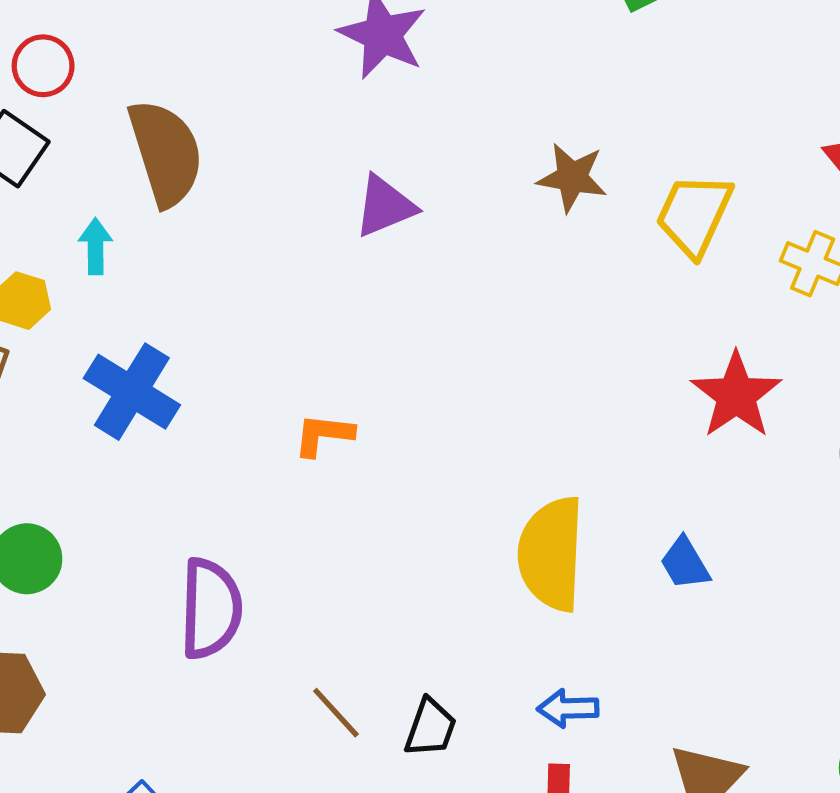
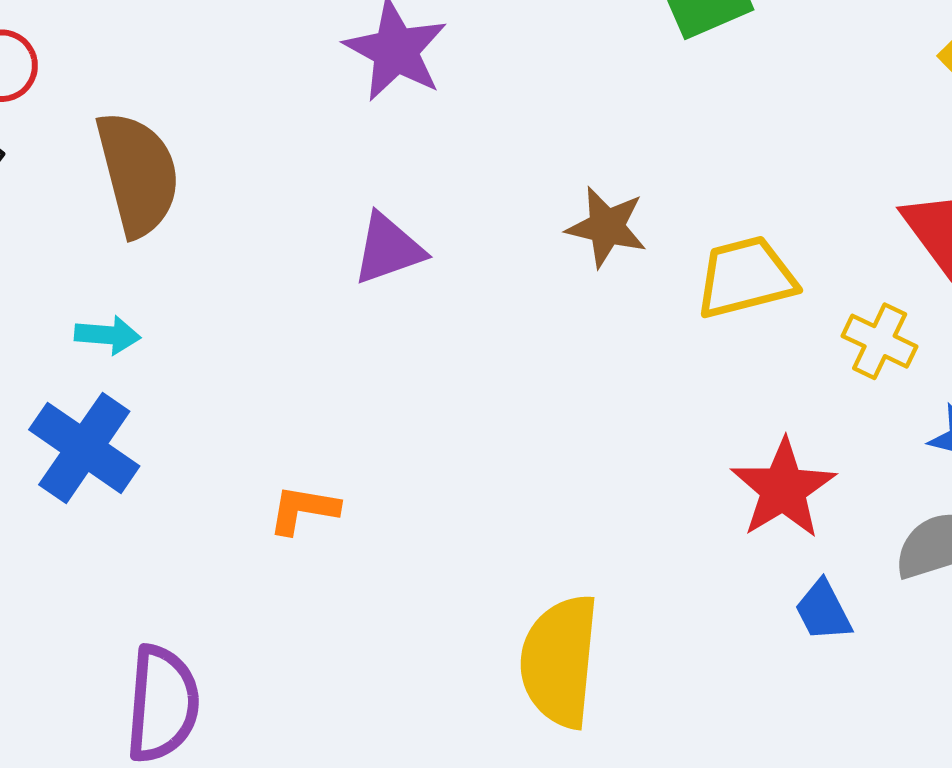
yellow trapezoid: (694, 215) -> (746, 277), turned 48
cyan arrow: (95, 246) -> (108, 335), moved, turned 92
blue trapezoid: (685, 563) -> (823, 611), moved

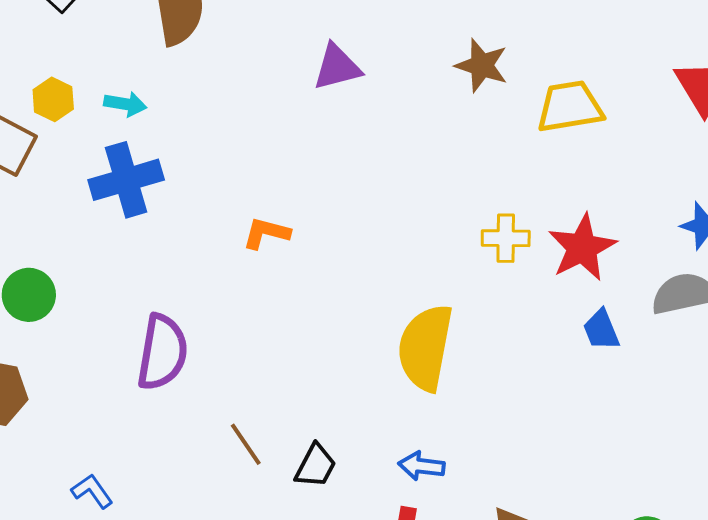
cyan arrow: (108, 335) -> (125, 104), moved
yellow cross: (880, 341) -> (506, 238), moved, turned -30
blue cross: (84, 448) -> (126, 180), turned 34

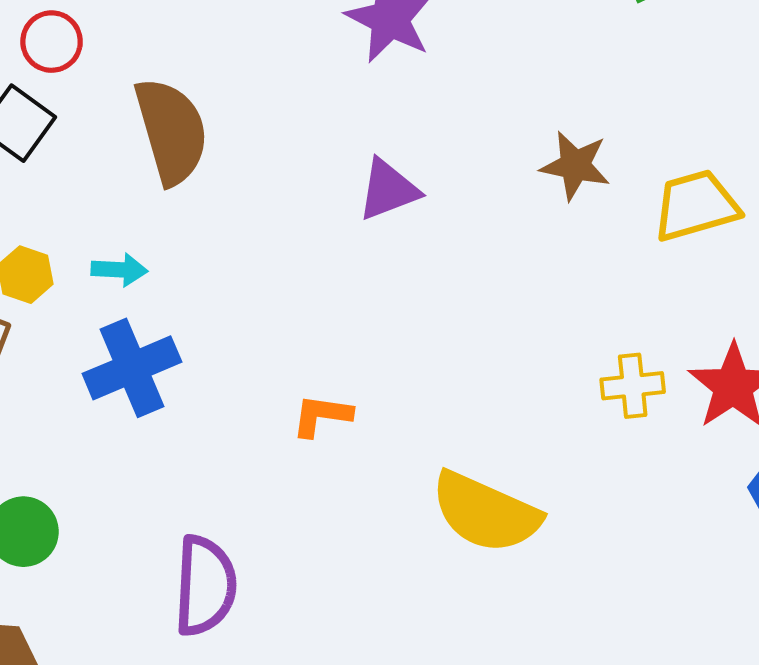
yellow semicircle: (425, 347) -> (486, 512), moved, turned -70

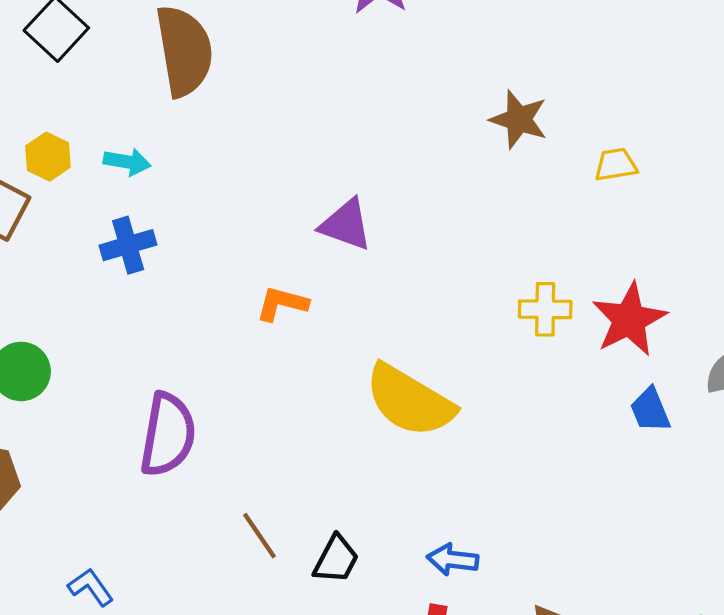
purple triangle: (388, 190) -> (346, 225), moved, turned 34
yellow trapezoid: (696, 205) -> (616, 165), size x0.6
blue cross: (132, 368) -> (128, 245), size x0.7

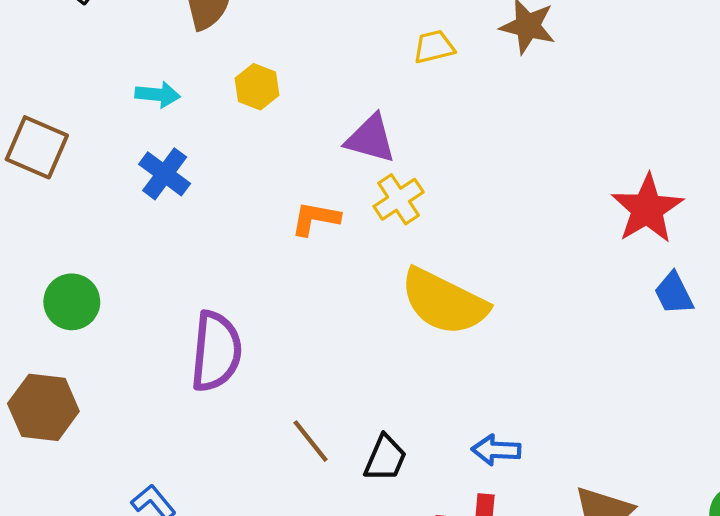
yellow hexagon: (48, 157) -> (257, 87), moved
yellow trapezoid: (616, 165) -> (434, 47), moved
blue cross: (128, 245) -> (165, 174), turned -33
yellow cross: (545, 309) -> (399, 199), moved, turned -30

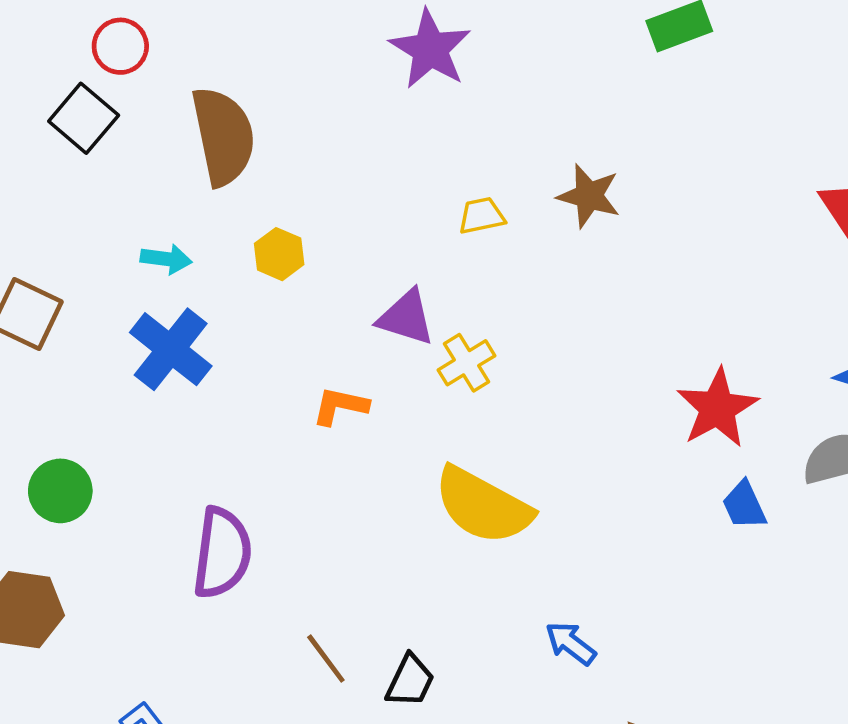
blue cross: (165, 174) -> (171, 349), size x1.4
yellow cross: (399, 199) -> (467, 363), moved
blue arrow: (496, 450) -> (571, 643), moved, turned 33

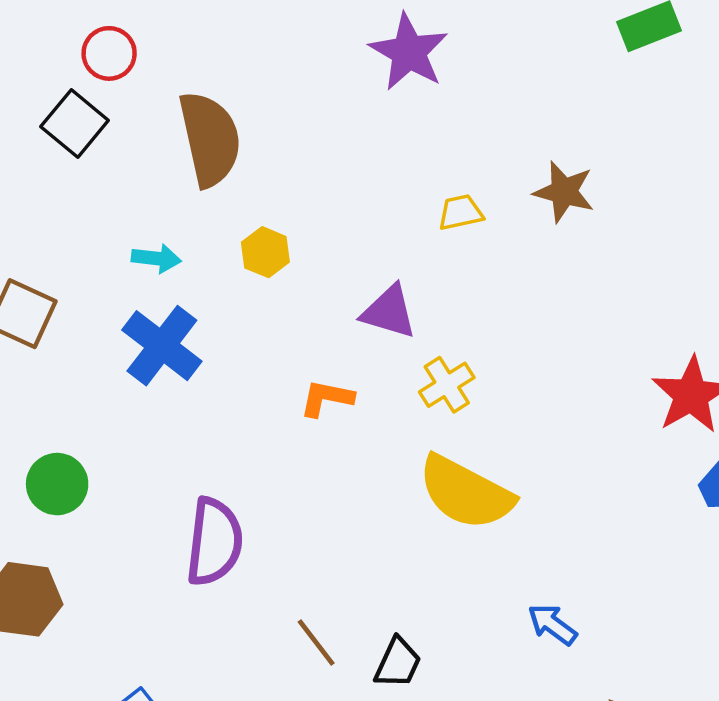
yellow cross: (467, 363) -> (447, 385), moved

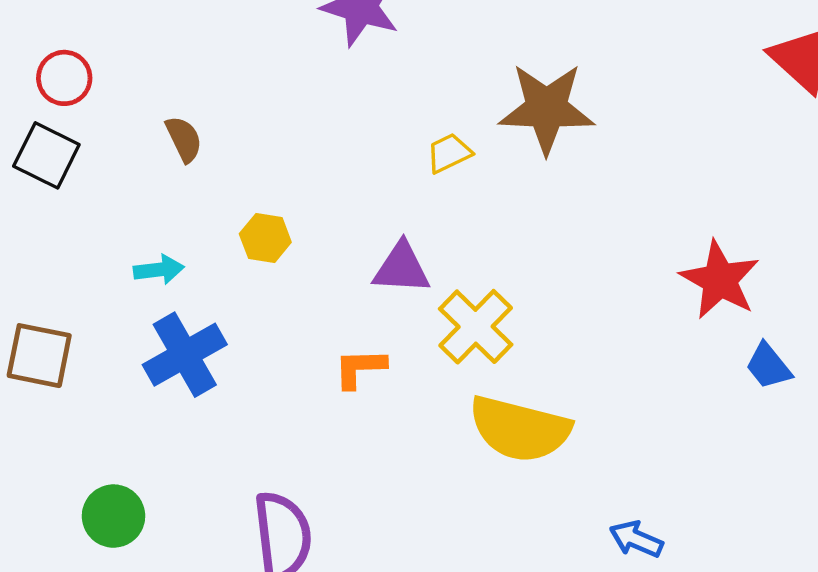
brown semicircle: (210, 139) -> (184, 139), size x0.5
brown star: (564, 192) -> (547, 108), size x1.5
blue cross: (162, 346) -> (185, 355), turned 36
yellow cross: (447, 385) -> (476, 327), size x1.4

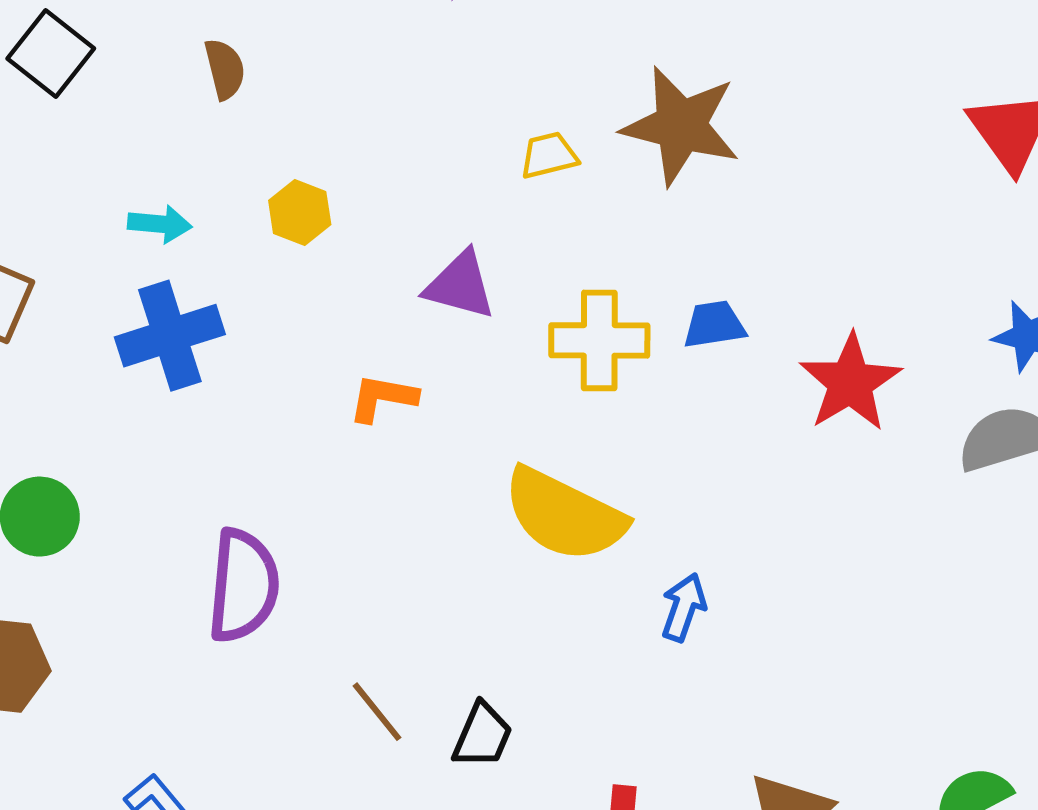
yellow cross: (476, 327) -> (599, 340), moved, turned 34
blue trapezoid: (768, 366) -> (714, 325), moved, turned 108
blue arrow: (636, 539) -> (684, 607), moved, turned 74

